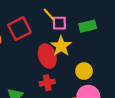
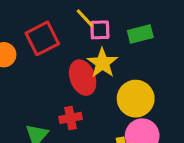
yellow circle: (84, 71) -> (136, 99), size x1.5
red cross: (47, 83) -> (71, 118), moved

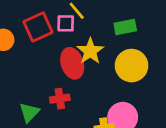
pink square: (100, 30) -> (66, 23), moved
yellow circle: (136, 99) -> (132, 66), moved

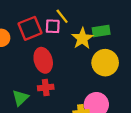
yellow star: (90, 51) -> (82, 38), moved
red ellipse: (72, 63) -> (43, 60), moved

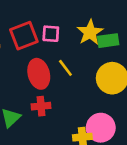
yellow line: (62, 16) -> (65, 68), moved
yellow star: (82, 38) -> (90, 32), moved

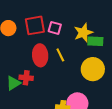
red cross: (41, 106) -> (26, 78), moved

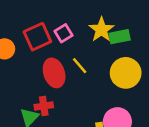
pink square: (55, 28) -> (63, 33), turned -32

